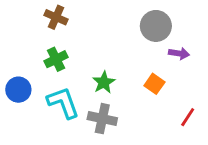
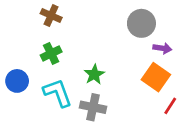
orange square: (154, 84) -> (156, 77), moved, size x1.5

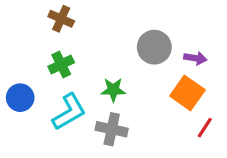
gray circle: (141, 23) -> (154, 47), moved
green star: (94, 74) -> (113, 90), turned 30
cyan L-shape: (58, 93) -> (69, 112), turned 80

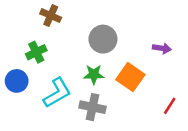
gray circle: (154, 47) -> (103, 39), moved
green cross: (61, 65) -> (36, 52), moved
orange square: (187, 93) -> (130, 77), moved

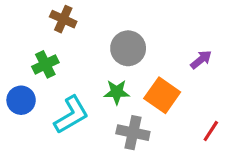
purple arrow: (162, 48) -> (201, 60), turned -48
gray cross: (92, 107) -> (133, 133), moved

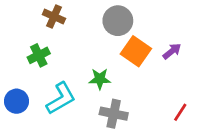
gray circle: (128, 48) -> (118, 21), moved
orange square: (162, 95) -> (136, 51), moved
blue circle: (21, 100) -> (17, 101), moved

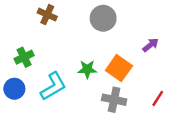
orange square: (136, 51) -> (119, 68), moved
green cross: (39, 55) -> (24, 57), moved
gray cross: (114, 114) -> (114, 100), moved

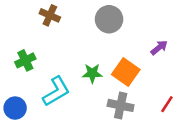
blue circle: (14, 89) -> (15, 108), moved

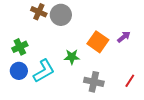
gray circle: (109, 19) -> (61, 15), moved
orange square: (126, 72) -> (98, 42), moved
blue circle: (15, 108) -> (19, 71), moved

